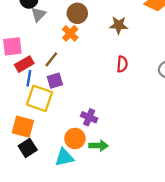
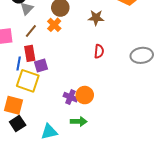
brown line: (51, 59) -> (31, 31), moved
red rectangle: (24, 64) -> (30, 53), moved, turned -70
orange circle: (75, 139) -> (85, 95), moved

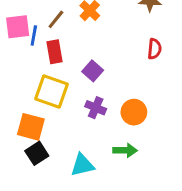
blue line: (19, 64) -> (34, 36), moved
purple square: (41, 66) -> (93, 71), moved, turned -32
purple cross: (70, 97) -> (96, 108), moved

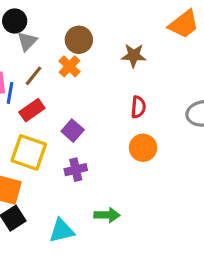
red rectangle: (54, 52) -> (32, 110), turned 65
purple cross: (96, 108) -> (76, 170), turned -36
orange circle: (134, 112) -> (143, 148), moved

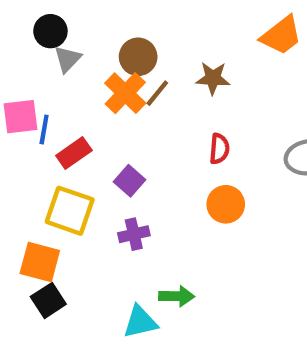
orange cross: (69, 66) -> (125, 93), size x1.4
brown line: (33, 76) -> (157, 93), moved
cyan triangle: (62, 231) -> (140, 322), moved

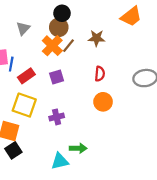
black circle: (50, 31) -> (62, 13), moved
purple square: (130, 181) -> (57, 77), moved, turned 32

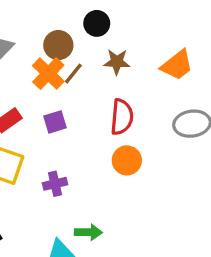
black circle: (62, 13) -> (97, 23), moved
orange trapezoid: (131, 17) -> (177, 65), moved
red semicircle: (100, 74) -> (122, 117), size x1.5

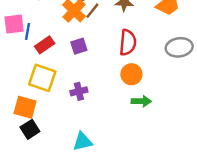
green arrow: (88, 232) -> (141, 101), moved

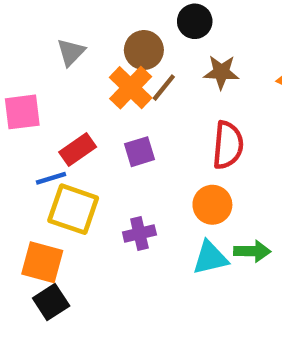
blue line: (28, 31) -> (51, 178), moved, turned 63
orange circle: (131, 74) -> (212, 205), moved
cyan triangle: (83, 141) -> (210, 258), moved

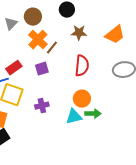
brown circle: (144, 50) -> (33, 17), moved
brown line: (164, 88) -> (52, 48), moved
orange circle: (212, 205) -> (82, 99), moved

